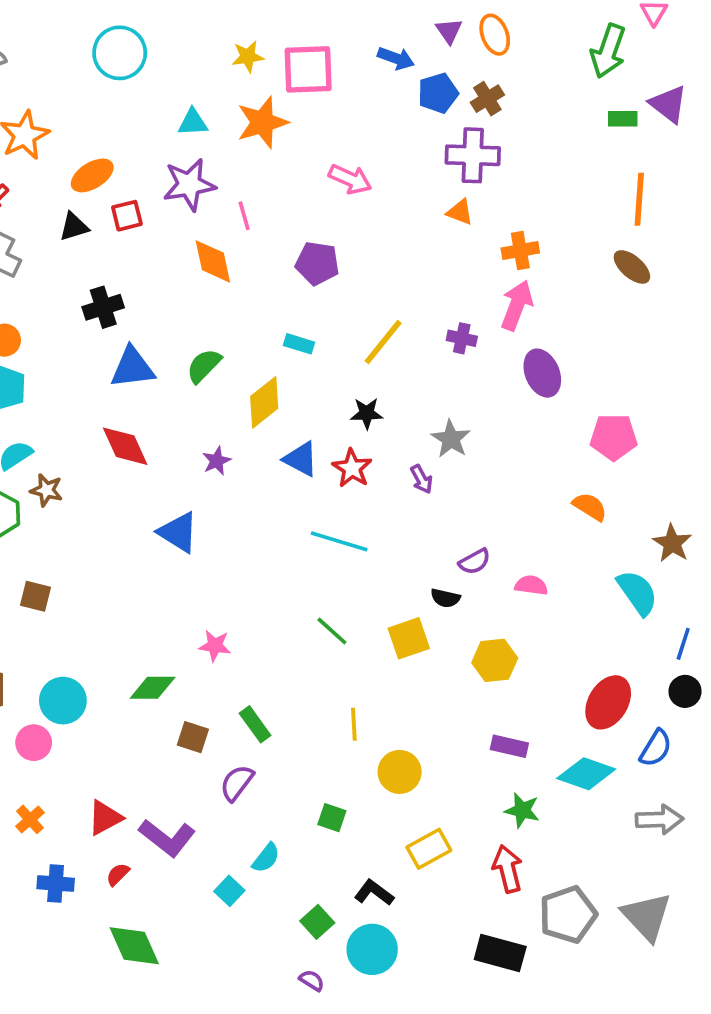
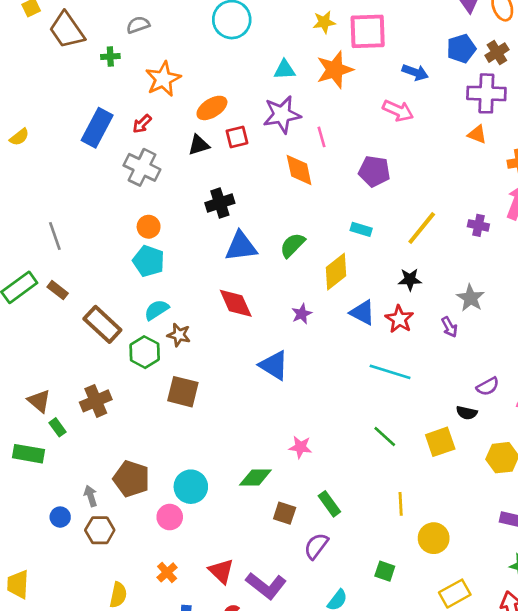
blue arrow: (396, 58) -> (415, 72), moved
brown square: (35, 596) -> (183, 392), moved, size x1.4
red triangle: (105, 818) -> (221, 571), turned -48

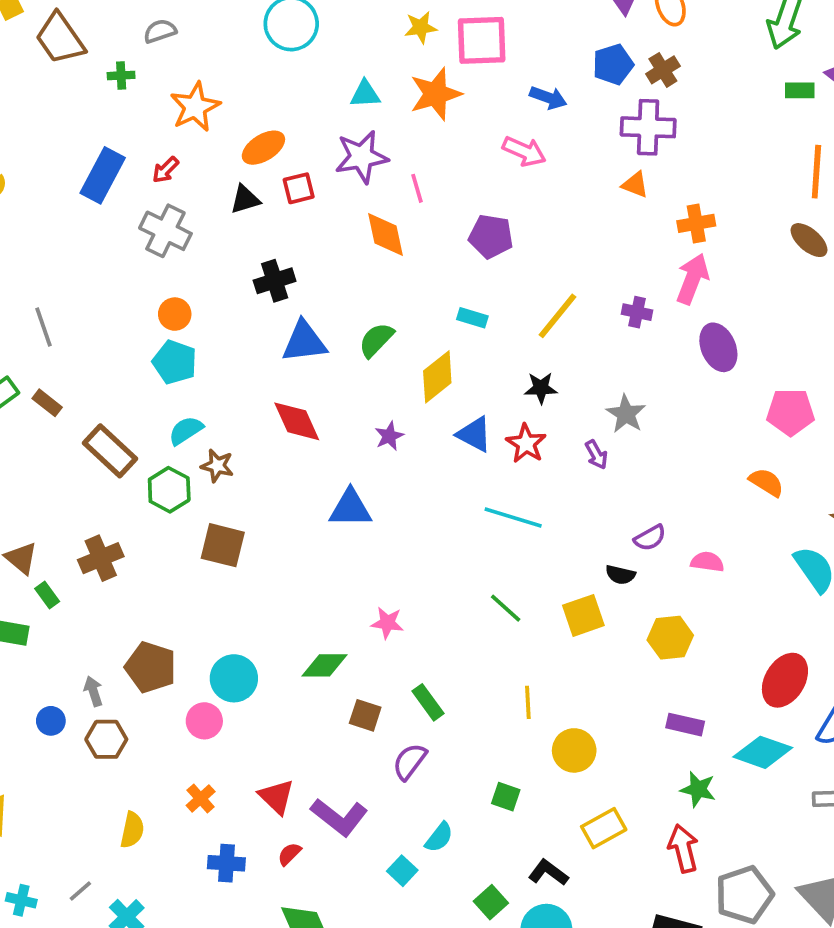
blue triangle: (274, 365) -> (350, 508), turned -32

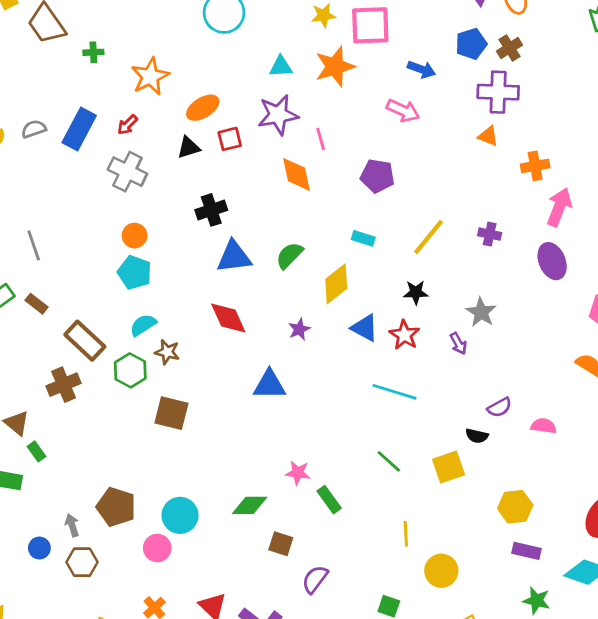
gray semicircle: (160, 31) -> (34, 129), moved
pink arrow: (692, 279) -> (559, 207), moved
brown cross: (101, 558) -> (64, 385), moved
yellow hexagon: (670, 638) -> (515, 507), moved
green rectangle: (428, 702) -> (329, 500), moved

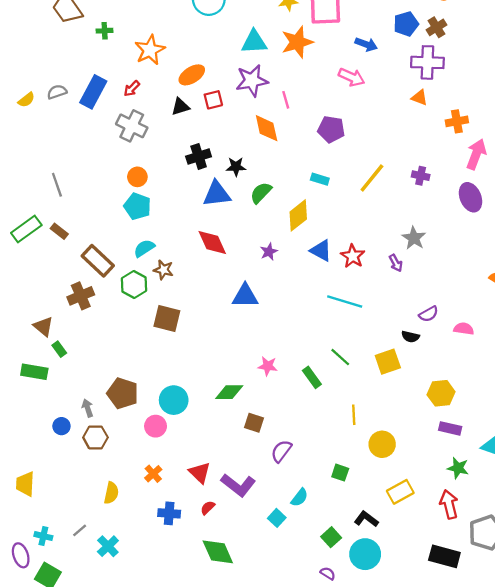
cyan triangle: (281, 67) -> (254, 42), size x1.4
black star: (416, 292) -> (236, 167), moved
green rectangle: (329, 500) -> (312, 377), moved

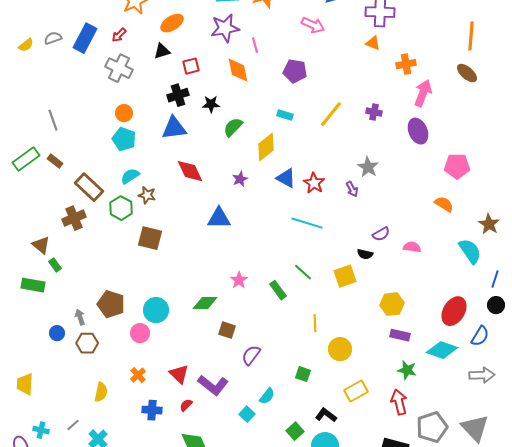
red square: (213, 100) -> (191, 66), moved
blue triangle: (217, 194) -> (174, 128), moved
pink star: (268, 366) -> (239, 280), turned 30

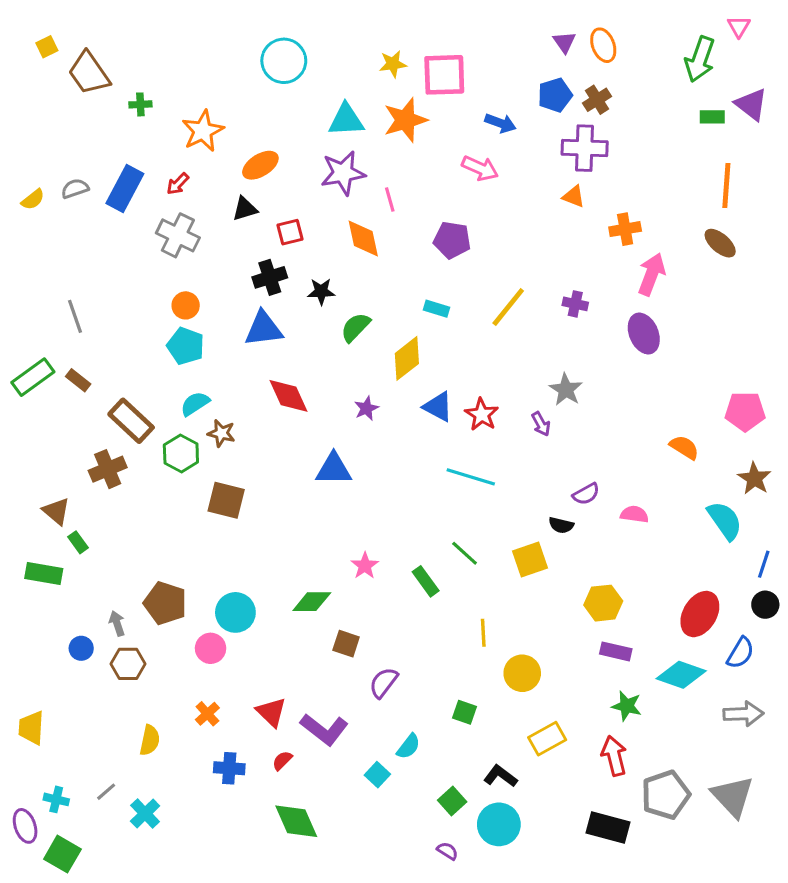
pink pentagon: (457, 166) -> (745, 411), moved

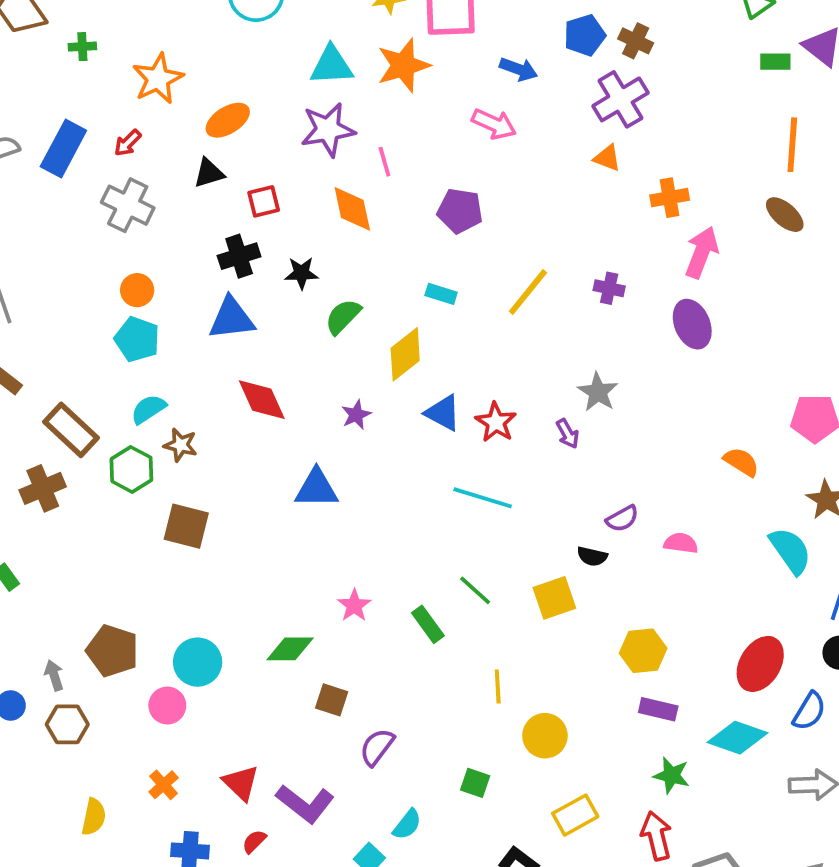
brown cross: (597, 100) -> (636, 41), turned -32
purple cross: (585, 148) -> (620, 99), turned -33

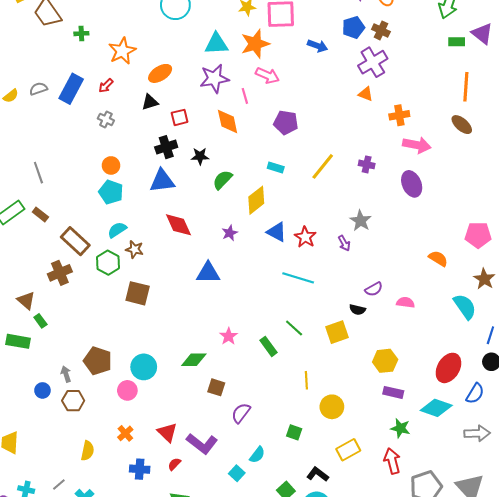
pink arrow: (494, 124) -> (267, 75), moved
gray cross: (128, 205) -> (106, 119), size x0.6
pink arrow: (702, 252) -> (417, 145), turned 80

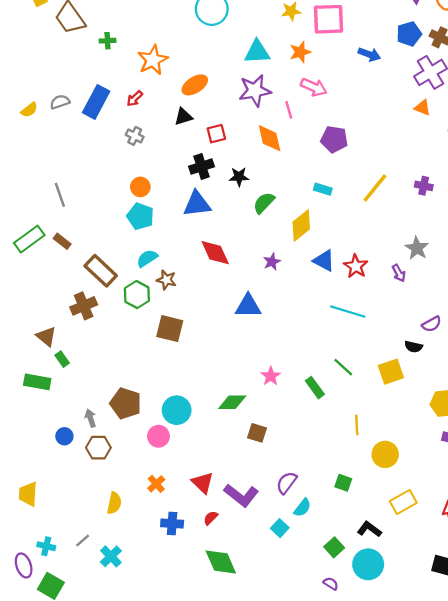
orange star: (255, 44) -> (300, 52), size x0.7
purple semicircle: (241, 413) -> (287, 483), moved

